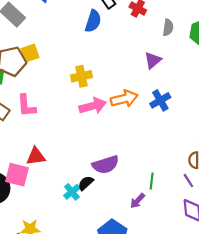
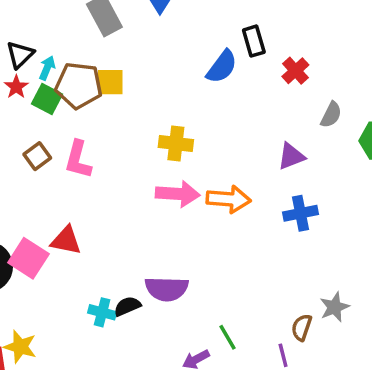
blue cross: (160, 100) -> (300, 213), moved
green line: (152, 181) -> (227, 337), turned -56
cyan cross: (72, 192) -> (102, 312), turned 35

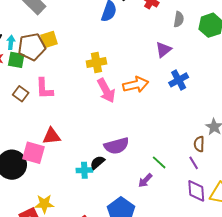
pink arrow: (178, 194) -> (106, 91), turned 75

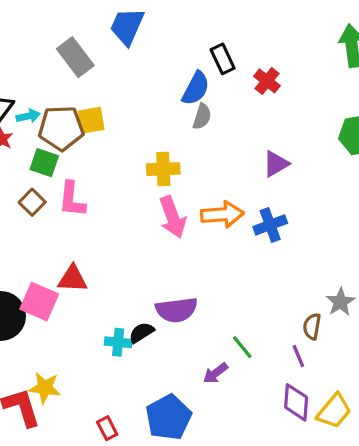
gray semicircle: (179, 19) -> (202, 117), moved
cyan arrow: (11, 42) -> (28, 116), turned 64
green square: (16, 60) -> (44, 163), moved
blue cross: (179, 80) -> (270, 225), moved

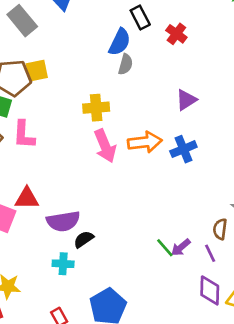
purple semicircle: (176, 310) -> (63, 221), moved
cyan cross: (118, 342) -> (63, 264), moved
purple arrow: (215, 373) -> (181, 247), moved

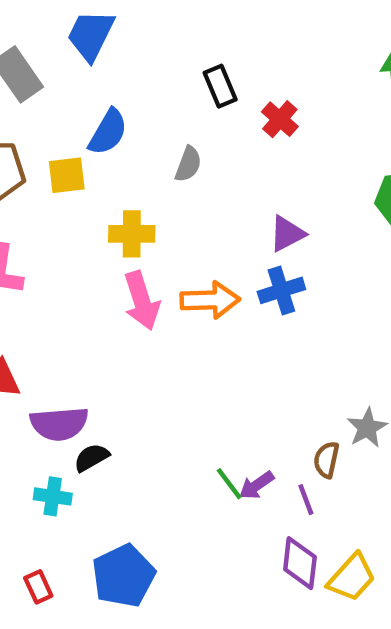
blue semicircle: (120, 42) -> (108, 132), moved
yellow square: (37, 71) -> (67, 175), moved
blue cross: (183, 149) -> (281, 290), moved

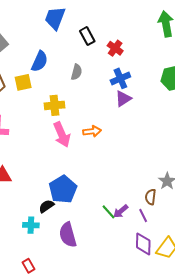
blue trapezoid: (91, 35) -> (55, 18), moved
blue cross: (281, 290) -> (120, 78), moved
orange arrow: (210, 300) -> (92, 131), size x0.7
purple semicircle: (59, 424) -> (68, 235), moved, turned 85
blue pentagon: (123, 576) -> (63, 189), moved

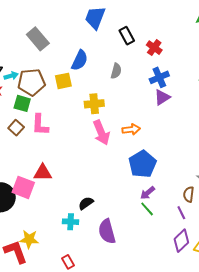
blue pentagon: (63, 189) -> (142, 164), moved
purple arrow: (121, 211) -> (148, 193), moved
purple diamond: (143, 244) -> (181, 241), turned 45

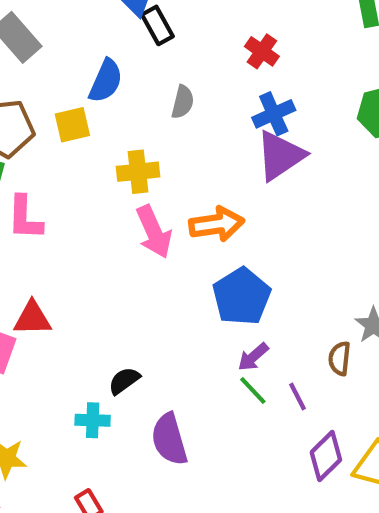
black rectangle: (127, 36) -> (157, 25), moved
purple triangle: (162, 97) -> (280, 156), size x1.5
orange arrow: (131, 129) -> (217, 224), size x1.4
purple line: (181, 213) -> (297, 397), moved

